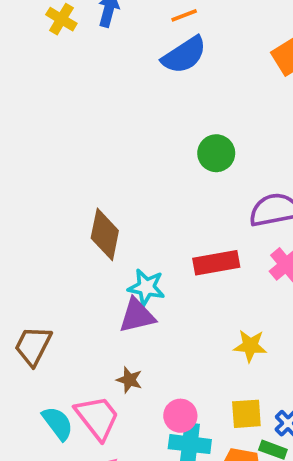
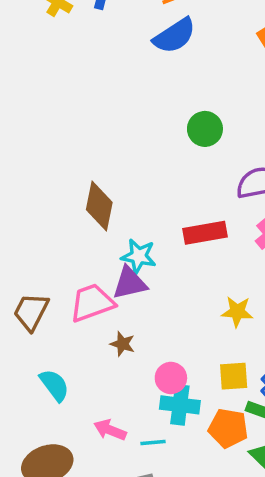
pink trapezoid: (97, 418) -> (92, 303), moved, turned -72

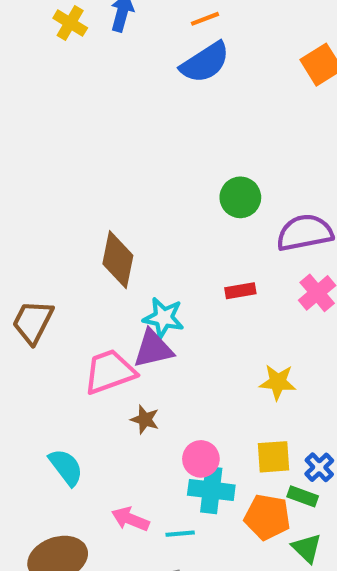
green circle: (205, 129) -> (240, 197), moved
red rectangle: (205, 233) -> (240, 291), size x0.6
brown trapezoid: (31, 312) -> (33, 322), moved

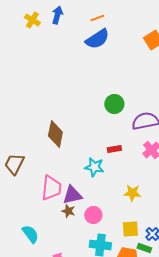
cyan star: (164, 318) -> (94, 167), moved
purple triangle: (153, 349) -> (72, 195), moved
pink trapezoid: (110, 372) -> (51, 188), turned 116
pink circle: (201, 459) -> (93, 215), moved

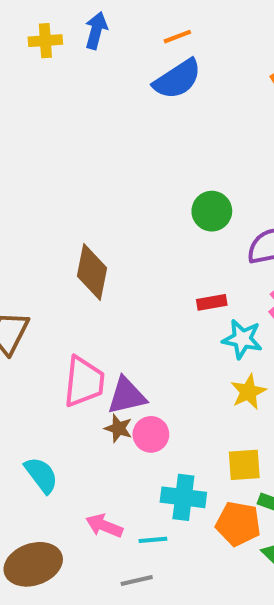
yellow cross: (32, 20) -> (45, 41), turned -35
cyan star: (94, 167) -> (242, 339), moved
yellow star: (132, 193) -> (248, 392), turned -30
pink circle: (93, 215) -> (151, 434), moved

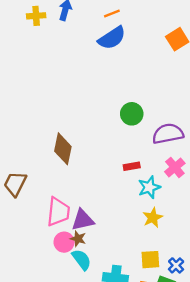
cyan star: (242, 339) -> (149, 187), turned -30
pink circle: (151, 434) -> (64, 242), moved
cyan semicircle: (41, 475) -> (82, 260), moved

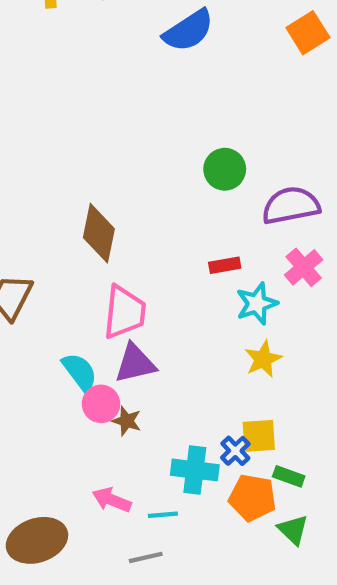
pink trapezoid: (58, 212) -> (124, 312), moved
brown star: (78, 239) -> (127, 421), moved
cyan semicircle: (82, 260) -> (80, 372), moved
blue cross: (176, 265) -> (235, 451), moved

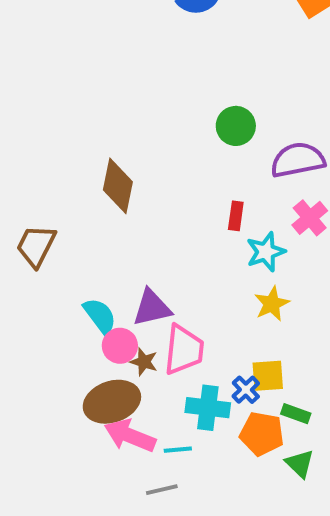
red rectangle: (225, 265) -> (236, 216), turned -72
pink trapezoid: (124, 312) -> (184, 350), moved
pink arrow: (112, 500) -> (130, 436), size x1.4
brown ellipse: (37, 540) -> (112, 402), moved

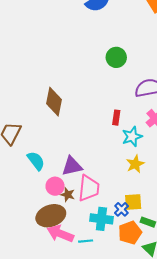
green circle: (236, 126) -> (116, 57), moved
cyan semicircle: (100, 316) -> (36, 161), moved
orange pentagon: (262, 434) -> (130, 233), turned -30

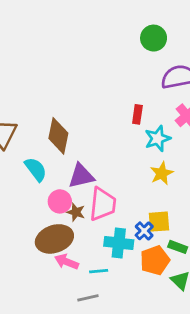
green circle: (116, 57) -> (154, 38), moved
brown diamond: (54, 102) -> (58, 136), moved
pink arrow: (60, 234) -> (66, 262), size x0.7

